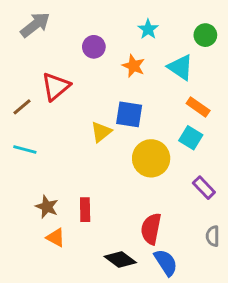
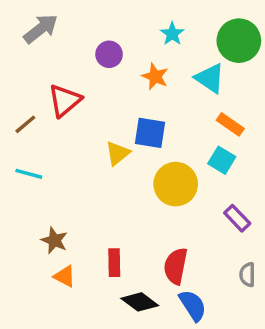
green circle: (205, 35) -> (239, 41), size x1.6
red rectangle: (85, 210) -> (114, 263), moved

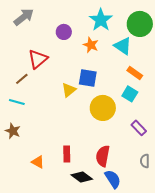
cyan star: (172, 34) -> (101, 20), size x1.6
brown line: (25, 124) -> (22, 79), moved
brown star: (54, 240) -> (13, 131), moved

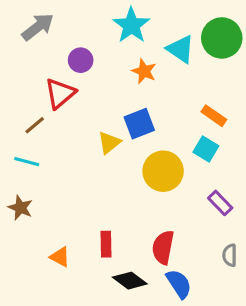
cyan star: (101, 20) -> (131, 25), moved
purple circle: (64, 32) -> (81, 60), moved
cyan triangle: (123, 46) -> (181, 49), moved
blue square: (88, 78) -> (139, 124), turned -30

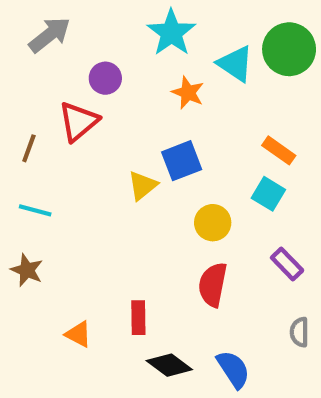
brown line: (35, 125) -> (29, 148), moved, turned -30
yellow circle: (163, 171) -> (213, 223), size x0.7
red semicircle: (163, 247) -> (213, 285), moved

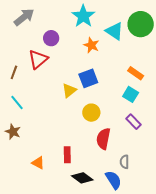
cyan line: (35, 210) -> (17, 102), turned 35
yellow circle: (213, 223) -> (91, 113), moved
purple rectangle: (287, 264) -> (134, 122), moved
gray semicircle: (299, 332) -> (124, 162), moved

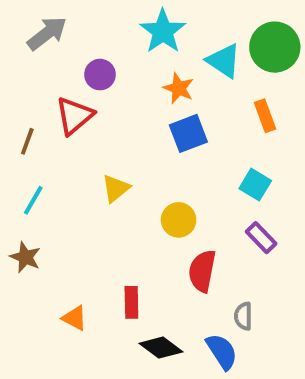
orange rectangle: (136, 73) -> (265, 116), moved, turned 35
blue square: (88, 78) -> (188, 133), moved
yellow triangle: (69, 90) -> (116, 188), moved
cyan line: (17, 102) -> (33, 200), turned 70

